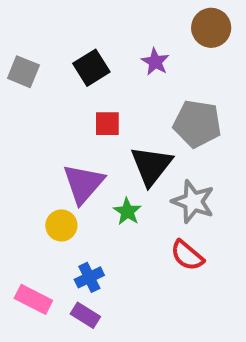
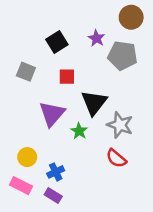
gray square: (23, 72) -> (26, 72), moved
gray pentagon: (197, 124) -> (122, 56), moved
yellow circle: (61, 225) -> (27, 157), moved

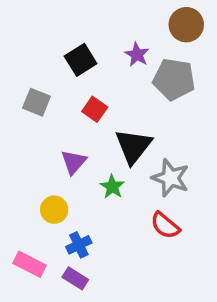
red square: (67, 77) -> (95, 109), turned 35
purple triangle: (52, 114) -> (74, 162), size x0.7
yellow circle: (27, 157) -> (54, 210), moved

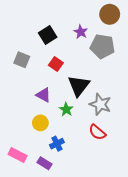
purple triangle: (74, 162) -> (43, 95), turned -42
yellow circle: (54, 210) -> (40, 123), moved
blue cross: (79, 245) -> (57, 144), moved

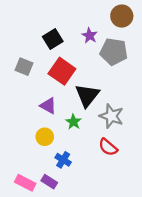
red square: (56, 64) -> (62, 71), size x1.6
blue cross: (57, 144) -> (63, 160), turned -32
pink rectangle: (18, 155) -> (25, 183), moved

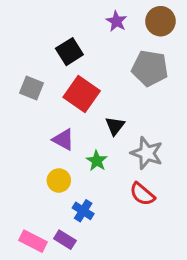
purple star: (90, 36) -> (116, 21), moved
black triangle: (87, 95) -> (115, 126), size x0.6

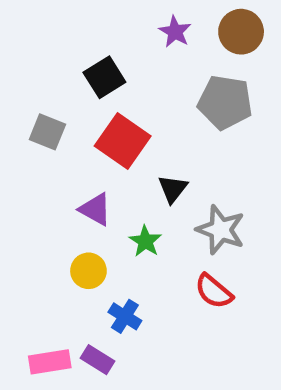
pink rectangle: (33, 241) -> (50, 362), turned -36

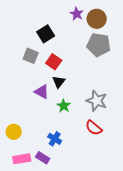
brown circle: (241, 32) -> (97, 19), moved
gray square: (47, 132) -> (31, 56), moved
red square: (123, 141) -> (54, 62), size x0.7
black triangle: (173, 189) -> (59, 82), moved
yellow circle: (88, 271) -> (14, 132), moved

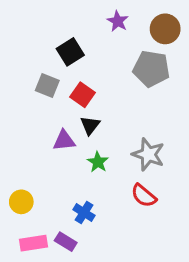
brown circle: (97, 19) -> (165, 29), moved
purple triangle: (42, 92) -> (64, 141), turned -35

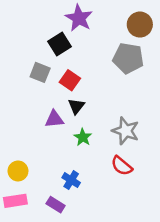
purple star: (118, 21) -> (79, 18), moved, size x1.5
pink rectangle: (34, 243) -> (15, 201), moved

